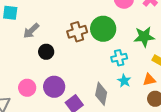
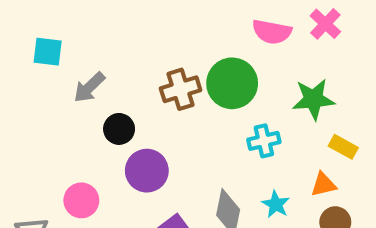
cyan star: (124, 81) -> (276, 204), moved
purple circle: (54, 87) -> (147, 171), moved

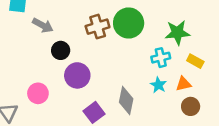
gray arrow: (89, 87) -> (43, 25), turned -108
cyan cross: (264, 141) -> (161, 58), moved
cyan star: (276, 204) -> (158, 85), moved

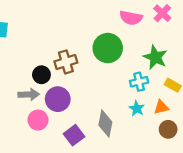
gray arrow: (43, 25) -> (29, 94), moved, turned -30
brown cross: (98, 27) -> (66, 62), moved
green star: (177, 33) -> (155, 57), turned 30
pink circle: (38, 93) -> (38, 120), moved

